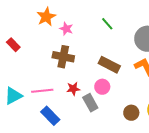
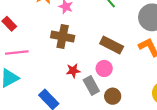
pink line: (42, 91) -> (17, 53), moved
brown circle: (131, 113) -> (113, 96), moved

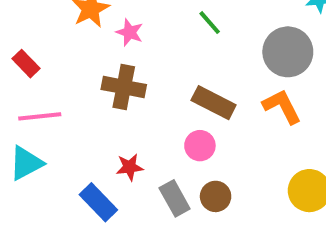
red star: (73, 71) -> (130, 167), moved
gray rectangle: (91, 86) -> (175, 198), moved

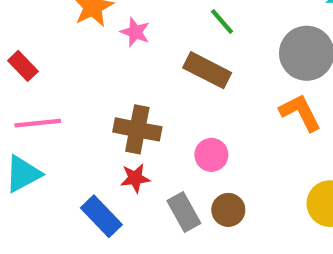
brown cross: (124, 87) -> (137, 129), moved
brown rectangle: (214, 103) -> (207, 70), moved

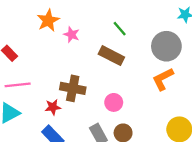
orange L-shape: (300, 113) -> (163, 79), turned -90
red star: (135, 178) -> (53, 107), moved

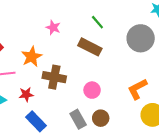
orange star: (48, 20) -> (32, 57), moved
orange L-shape: (163, 79) -> (137, 89), moved
red star: (53, 107) -> (26, 94), moved

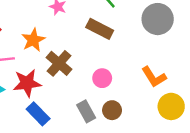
brown cross: (54, 77) -> (59, 63), turned 30
orange L-shape: (137, 89) -> (154, 77), turned -95
red star: (26, 94) -> (27, 83), size x1.6

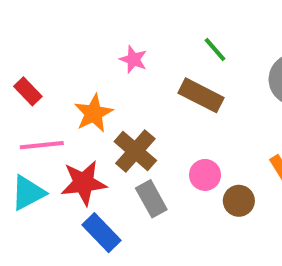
brown circle: (112, 110) -> (239, 201), moved
gray rectangle: (86, 111) -> (151, 199), moved

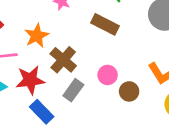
gray rectangle: (151, 199) -> (73, 90), turned 65

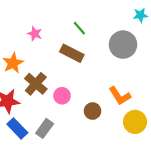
pink circle: (108, 75) -> (62, 96), moved
gray rectangle: (73, 90) -> (45, 128), moved

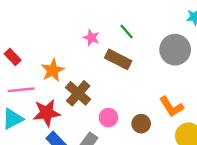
pink star: (35, 34) -> (91, 38), moved
pink circle: (62, 96) -> (108, 118), moved

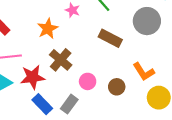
brown rectangle: (118, 59) -> (110, 38), moved
orange star: (53, 70) -> (48, 29), moved

